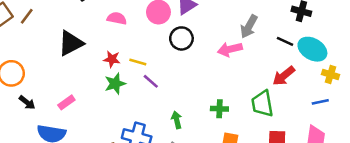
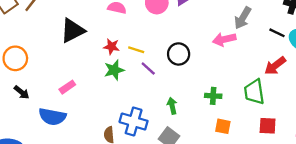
black circle: (181, 38) -> (179, 54), moved
black arrow: (27, 102) -> (22, 92), moved

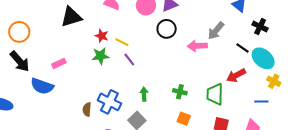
black circle: (179, 54) -> (167, 29), moved
black arrow: (22, 92) -> (20, 61), size x1.6

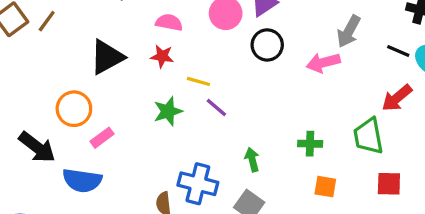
orange circle: (19, 32) -> (74, 109), moved
red star: (102, 36) -> (162, 56), moved

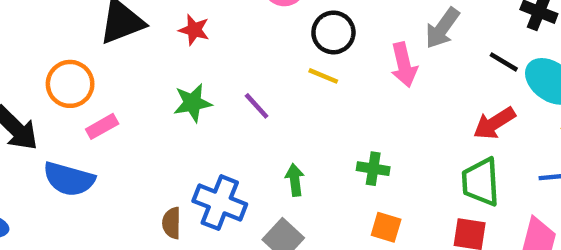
pink arrow: (323, 63) -> (404, 65), turned -96
yellow line: (198, 81) -> (323, 76), moved
green trapezoid: (368, 136) -> (481, 182), moved

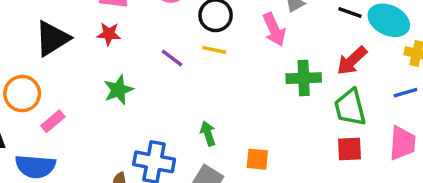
purple line: (257, 106) -> (172, 58), moved
green cross: (373, 169) -> (304, 78), moved, size x1.4
orange square: (386, 227) -> (257, 159), moved

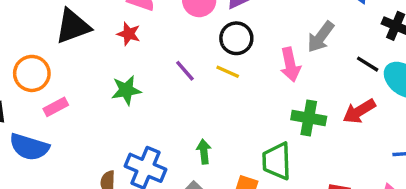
green trapezoid: (350, 107) -> (277, 161), moved

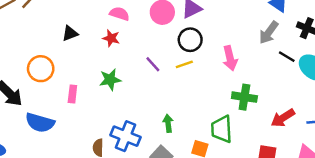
black triangle: (73, 26) -> (70, 33), size x0.6
gray arrow: (321, 37) -> (269, 33), moved
yellow line: (228, 72) -> (184, 64), turned -42
pink rectangle: (56, 107) -> (72, 94), moved, turned -54
red arrow: (359, 111) -> (283, 118), moved

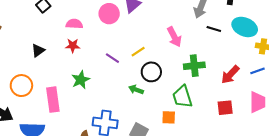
black circle: (190, 40) -> (151, 72), moved
black line: (287, 57) -> (214, 29), moved
pink rectangle: (72, 94) -> (53, 100), size x1.6
green arrow: (168, 123) -> (136, 90), moved, turned -48

